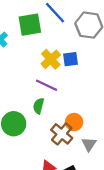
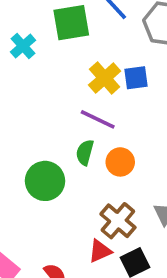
orange circle: (74, 122) -> (120, 162), moved
brown cross: (62, 134) -> (118, 221), moved

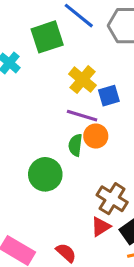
blue square: (136, 78) -> (109, 96), moved
orange circle: (120, 162) -> (96, 136), moved

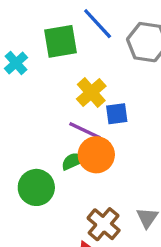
orange circle: (96, 136) -> (96, 155), size x1.4
green semicircle: (75, 145) -> (73, 161), turned 50

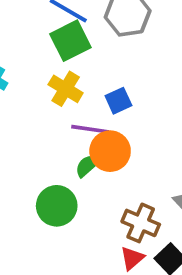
green square: (60, 41) -> (70, 41), moved
yellow cross: (91, 93) -> (66, 89), moved

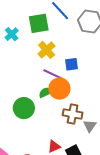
green square: (70, 41) -> (39, 23), moved
brown cross: (141, 223) -> (73, 114), moved, turned -30

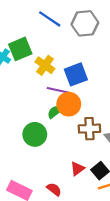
green square: (39, 23) -> (20, 49), moved
blue square: (72, 64) -> (76, 74), size x1.5

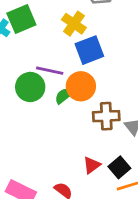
yellow cross: (45, 65) -> (74, 24), moved
purple line: (58, 90) -> (50, 71), moved
green circle: (35, 134) -> (30, 87), moved

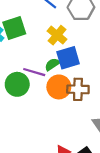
green semicircle: (64, 96) -> (52, 64), moved
brown cross: (106, 116) -> (78, 89), moved

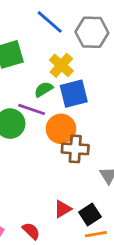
green semicircle: (52, 64) -> (44, 89), moved
brown cross: (78, 89) -> (75, 149), moved

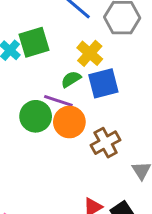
orange circle: (61, 129) -> (69, 122), moved
brown cross: (75, 149) -> (106, 143), turned -32

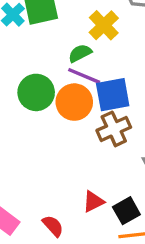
blue square: (103, 83) -> (113, 95), moved
purple line: (58, 101) -> (84, 76), moved

